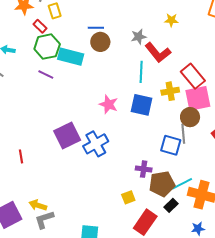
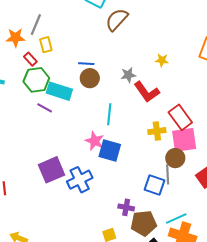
cyan line: (141, 72) -> (109, 114), moved
purple line: (46, 74) -> (45, 108), moved
blue square: (142, 105) -> (110, 150), moved
cyan line: (182, 184) -> (176, 218), moved

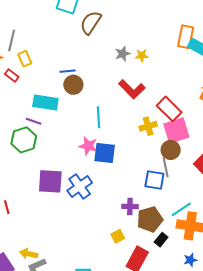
gray star: (128, 75) -> (123, 54), moved
green hexagon: (36, 80) -> (24, 140), moved
purple square: (51, 170) -> (50, 181), turned 36

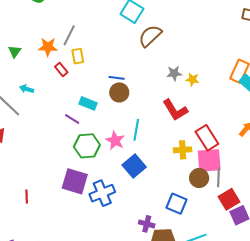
cyan rectangle: (45, 102) -> (88, 103), size x0.7
green hexagon: (24, 140) -> (87, 146), moved
pink star: (88, 146) -> (115, 140), moved
blue square: (105, 153) -> (134, 166), turned 30
gray line: (166, 167) -> (218, 177), moved

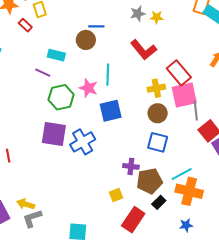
blue line: (117, 78) -> (96, 26), moved
blue square: (134, 166) -> (111, 111), turned 35
brown circle: (199, 178) -> (158, 113), moved

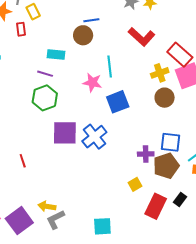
red rectangle: (25, 25) -> (21, 29), turned 48
green hexagon: (61, 97) -> (45, 98), moved
blue square: (158, 142) -> (171, 142), moved
black rectangle: (159, 202) -> (180, 199), moved

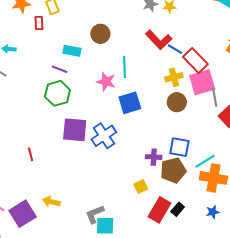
blue line: (91, 20) -> (175, 49), moved, turned 35
black rectangle: (180, 199) -> (178, 209), moved
gray L-shape: (55, 219) -> (95, 214), moved

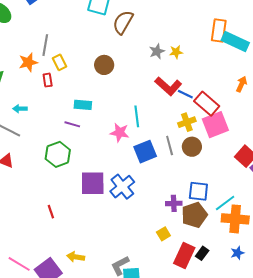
brown circle: (100, 34) -> (104, 65), moved
green hexagon: (57, 93) -> (58, 154), moved
gray line: (215, 97) -> (170, 145), moved

